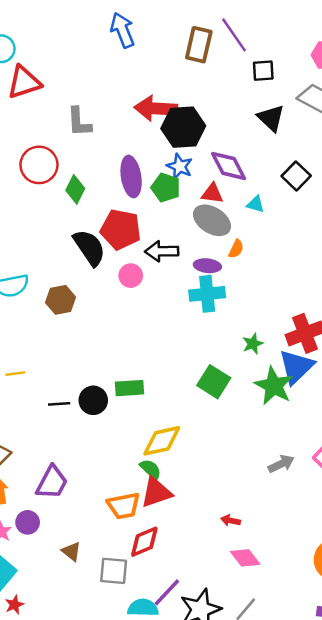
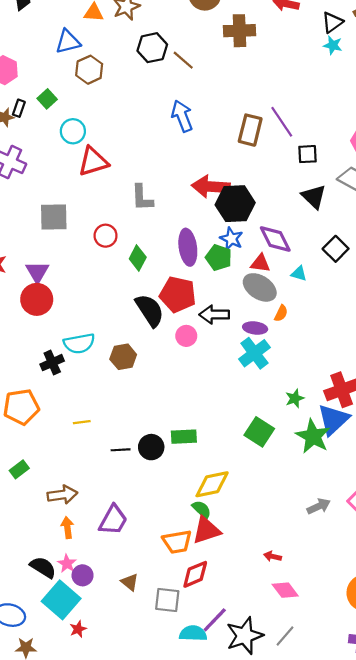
red circle: (39, 165) -> (106, 236), size x0.7
cyan cross: (207, 294) -> (254, 353), turned -32
purple circle: (28, 522) -> (83, 575), moved

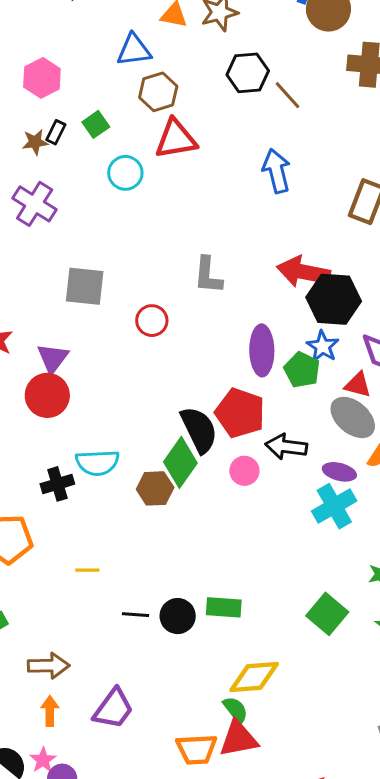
red triangle: (93, 161) -> (176, 139), moved
green diamond: (138, 258) -> (180, 462), moved, size x1.4

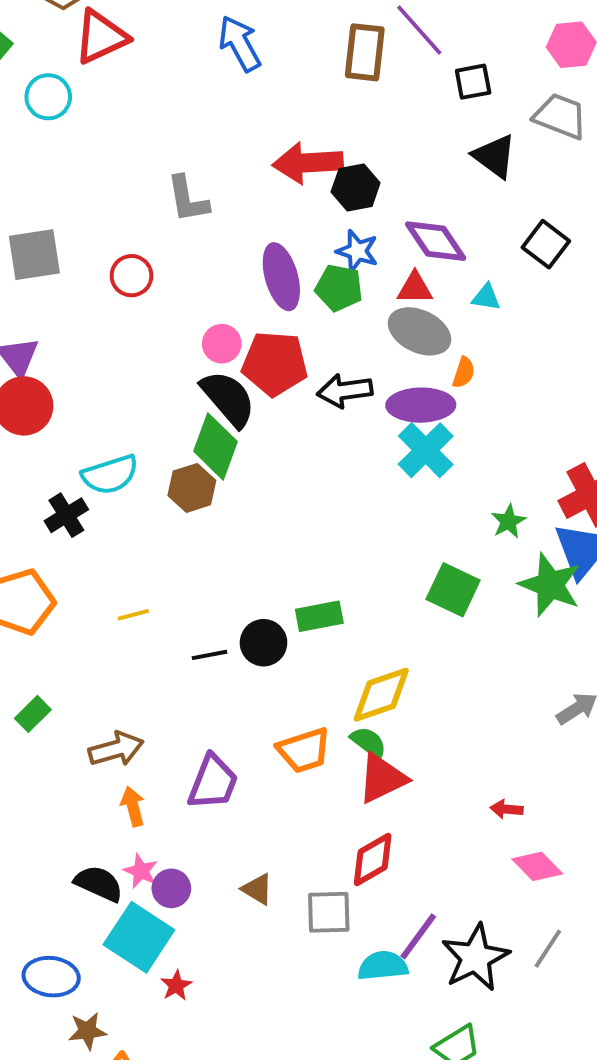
black hexagon: (334, 299) -> (356, 187), size x0.7
pink circle: (244, 471) -> (222, 344), moved
purple ellipse: (339, 472) -> (421, 405), size x1.5
orange trapezoid: (197, 749) -> (304, 750), moved

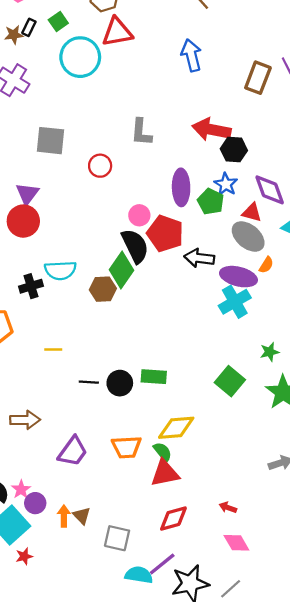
cyan circle: (48, 97) -> (80, 57), size x1.6
orange arrow: (133, 806) -> (64, 516), moved
red diamond: (373, 860) -> (173, 518), moved

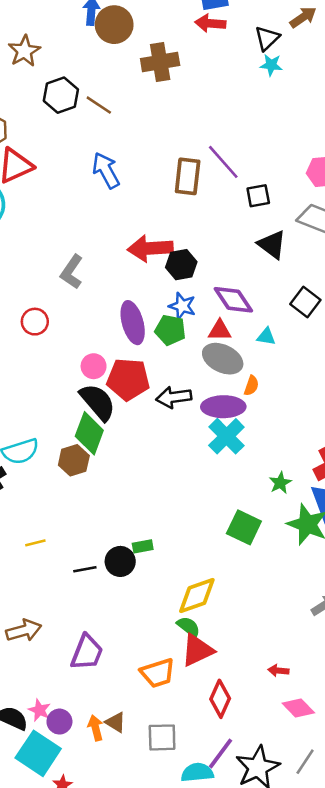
gray L-shape: (141, 132) -> (72, 272), turned 44
green rectangle: (154, 377) -> (143, 546), moved, size x0.7
orange trapezoid: (126, 447) -> (158, 673), moved
red diamond: (173, 518) -> (220, 699), turned -36

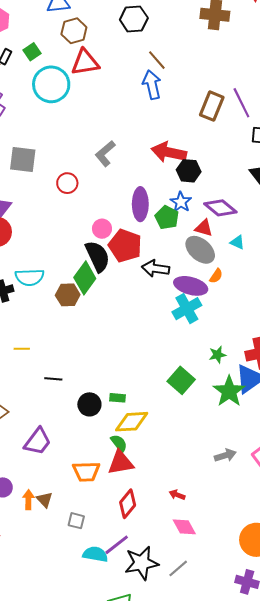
brown line: (99, 105) -> (157, 60), moved
purple diamond: (233, 300) -> (220, 208), turned -32
green rectangle: (143, 546) -> (117, 398), moved
black circle: (120, 561) -> (89, 404), moved
gray square: (162, 737) -> (76, 521), size x0.7

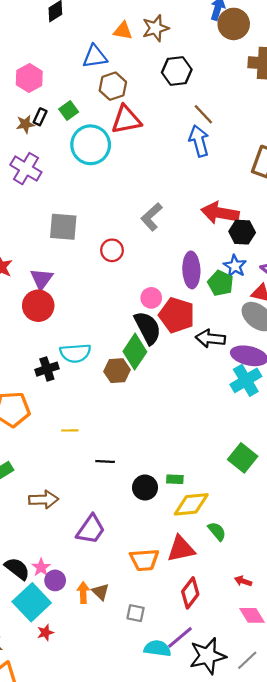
green semicircle: (119, 443) -> (217, 531), moved

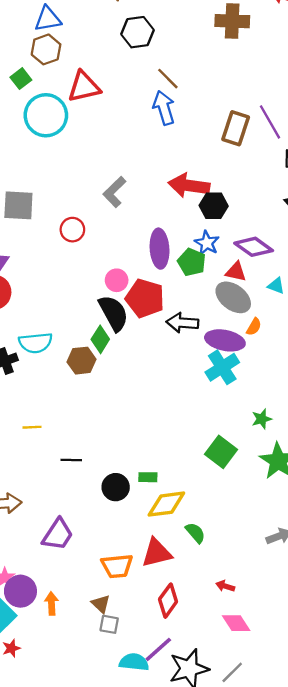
brown hexagon: (113, 86) -> (46, 49), moved
green diamond: (135, 352) -> (100, 339), size x0.7
purple circle: (55, 580) -> (20, 591), size x1.4
brown triangle: (101, 592) -> (101, 604), moved

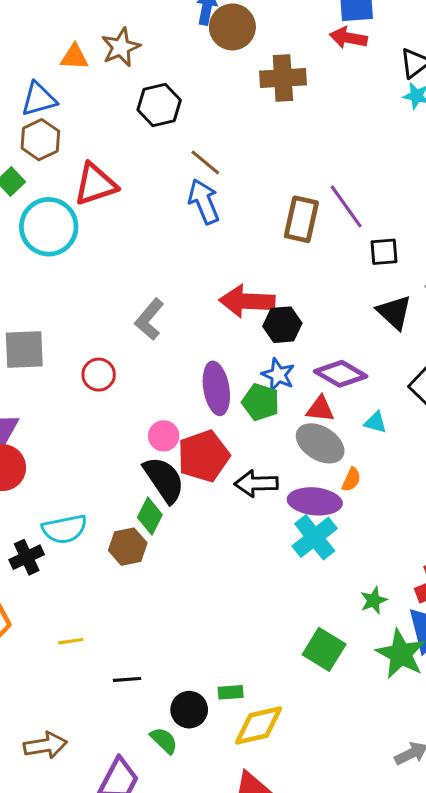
red pentagon: (145, 298) -> (204, 456), turned -30
green semicircle: (195, 533) -> (164, 740), moved

